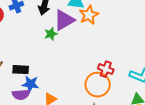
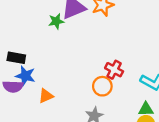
orange circle: (98, 85) -> (102, 86), size x0.7

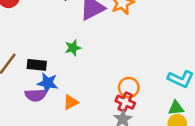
green star: (56, 21) -> (73, 48), moved
red cross: (114, 70) -> (125, 102), moved

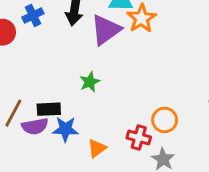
purple semicircle: (36, 95) -> (35, 126), moved
red cross: (125, 102) -> (139, 137), moved

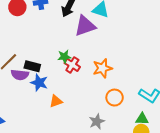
orange star: (142, 18) -> (102, 68), moved
orange circle: (165, 120) -> (115, 98), moved
red cross: (139, 137) -> (72, 65), moved

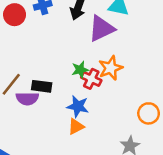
orange star: (102, 68) -> (111, 68), moved
blue star: (39, 83) -> (78, 106), moved

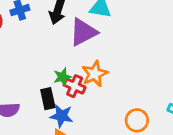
black rectangle: (42, 86) -> (48, 99), moved, turned 72

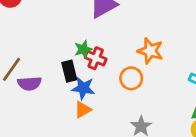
orange star: (95, 74) -> (150, 51), moved, turned -30
orange circle: (137, 120) -> (131, 78), moved

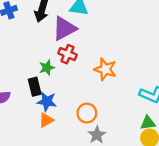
red cross: (96, 58) -> (67, 54), moved
orange circle: (131, 78) -> (87, 113), moved

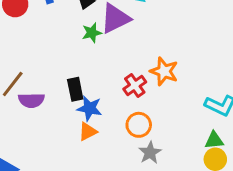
red cross: (67, 54) -> (135, 86), moved, turned 30
green star: (47, 68) -> (92, 33), moved

